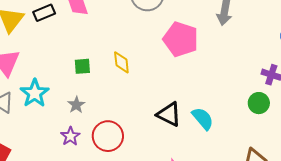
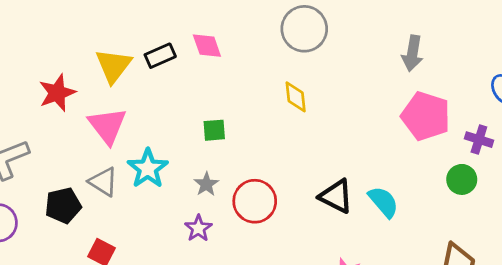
pink pentagon: (181, 39) -> (426, 116), moved
yellow diamond: (121, 62) -> (296, 97), moved
red circle: (108, 136) -> (255, 201), moved

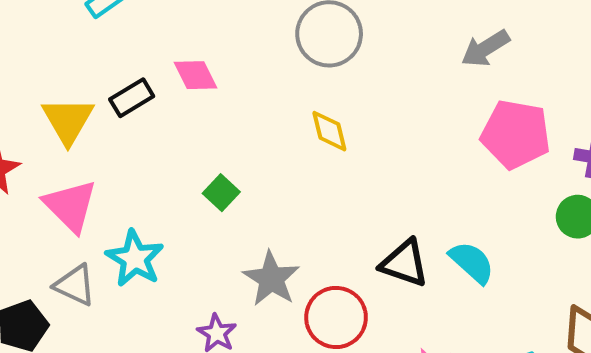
gray arrow: (412, 53) -> (485, 48), turned 56
green square: (214, 130) -> (221, 193), turned -35
gray star: (206, 184) -> (271, 279), moved, size x1.6
red circle: (255, 201) -> (336, 317), moved

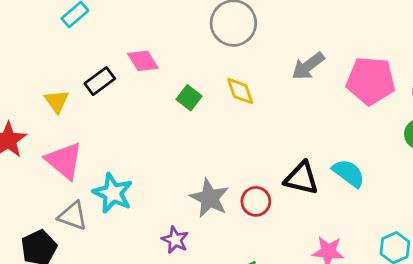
gray arrow: (485, 48) -> (308, 66), moved
yellow triangle: (68, 121) -> (57, 101), size x0.7
green square: (221, 193) -> (189, 98), moved
red circle: (336, 317) -> (256, 201), moved, size x0.7

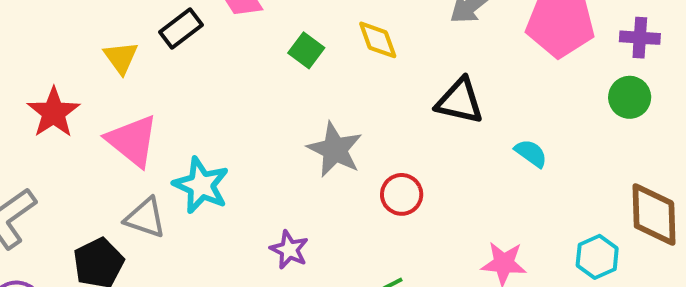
cyan semicircle: (349, 173) -> (531, 153), size x0.7
black triangle: (301, 178) -> (460, 101), moved
gray star: (210, 198) -> (335, 150), moved

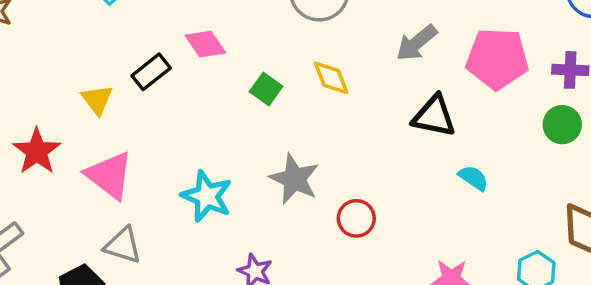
black triangle: (460, 101) -> (434, 116), moved
cyan star: (201, 185) -> (207, 196), moved

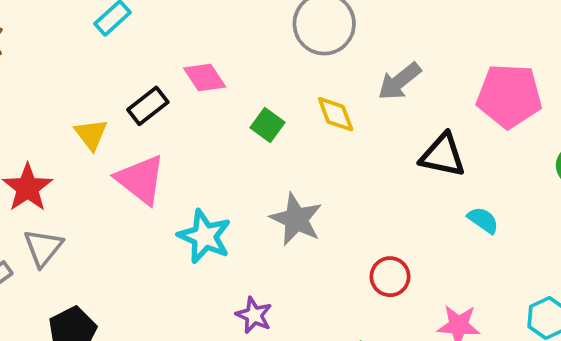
gray arrow: (417, 43) -> (399, 81), moved
pink triangle: (109, 175) -> (141, 180), moved
red circle: (356, 218) -> (390, 277), moved
gray triangle: (123, 245) -> (43, 248), moved, turned 51

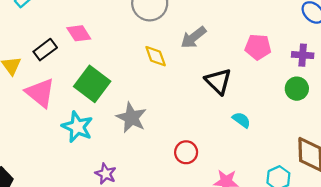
pink pentagon: (509, 96) -> (258, 47), size x0.7
green square: (268, 125) -> (92, 84), moved, size x1.8
black triangle: (443, 155) -> (218, 81), turned 32

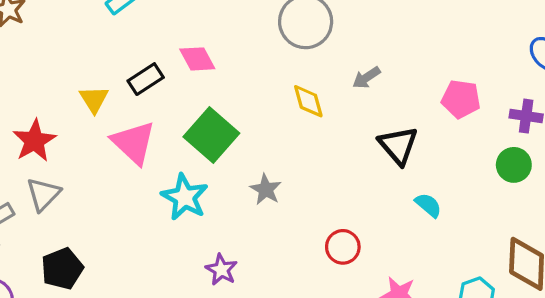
gray arrow: (193, 37) -> (366, 78), size x0.7
gray star: (131, 118) -> (266, 189), size x0.7

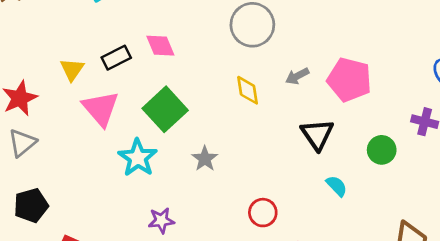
pink pentagon: (461, 99) -> (349, 80), moved, size x1.4
green circle: (514, 165) -> (382, 150), moved
purple star: (221, 270) -> (161, 220), turned 30

